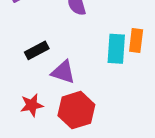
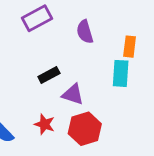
orange rectangle: (136, 41) -> (130, 47), moved
red star: (32, 105) -> (44, 124), turned 30

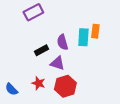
purple semicircle: (85, 32) -> (62, 42), moved
cyan rectangle: (121, 73) -> (83, 37), moved

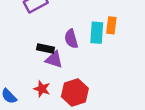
black rectangle: (41, 50) -> (46, 49), turned 40
purple triangle: (57, 63) -> (54, 60), moved

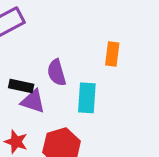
cyan rectangle: (97, 33) -> (87, 98), moved

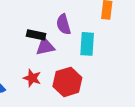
purple triangle: (33, 101) -> (45, 47), turned -30

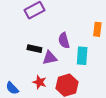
black rectangle: (36, 35) -> (34, 49), moved

